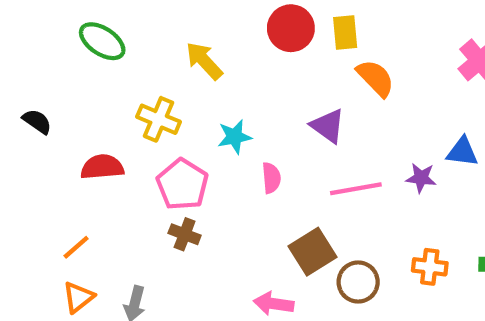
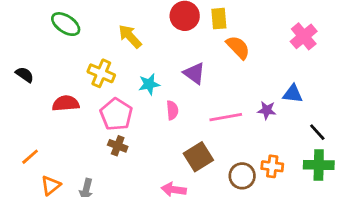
purple triangle: (328, 126) -> (194, 73), moved
orange line: (76, 247) -> (30, 157), moved
brown circle: (358, 282) -> (242, 176), moved

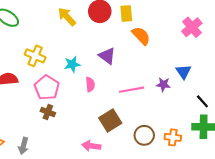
yellow arrow: (130, 36) -> (67, 17), moved
blue triangle: (293, 94) -> (183, 72), turned 49
orange cross: (272, 166) -> (173, 137), moved

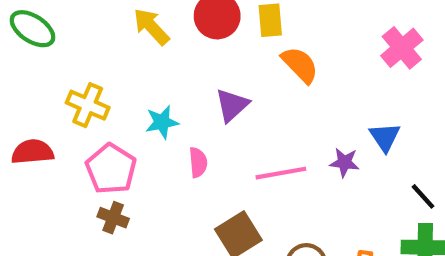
purple triangle: (107, 56) -> (232, 105), turned 42

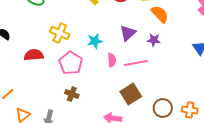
purple star: (344, 162) -> (154, 40), moved
pink line: (281, 173) -> (136, 63), moved
brown cross: (113, 218) -> (72, 94), moved

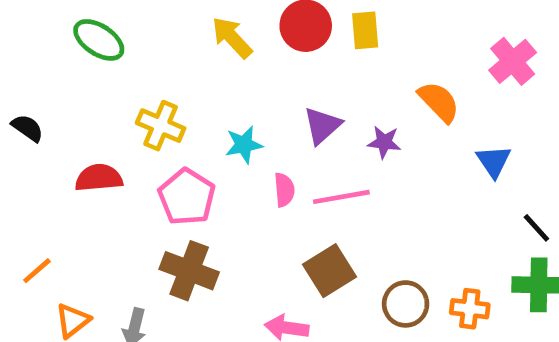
orange semicircle: (160, 14) -> (439, 102), moved
brown cross: (72, 94) -> (189, 271), size x1.6

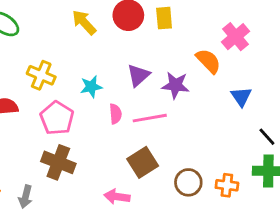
pink cross: (513, 61) -> (235, 37), moved
purple star: (384, 142) -> (175, 85), size x1.4

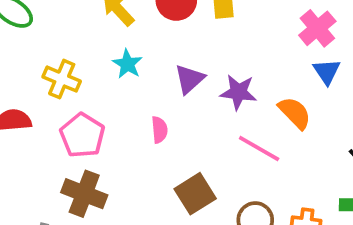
orange semicircle: (208, 61) -> (295, 113), moved
cyan star: (91, 87) -> (127, 64), moved, turned -30
blue triangle: (241, 97) -> (327, 72), moved
pink line: (150, 118) -> (259, 149), moved, turned 40

